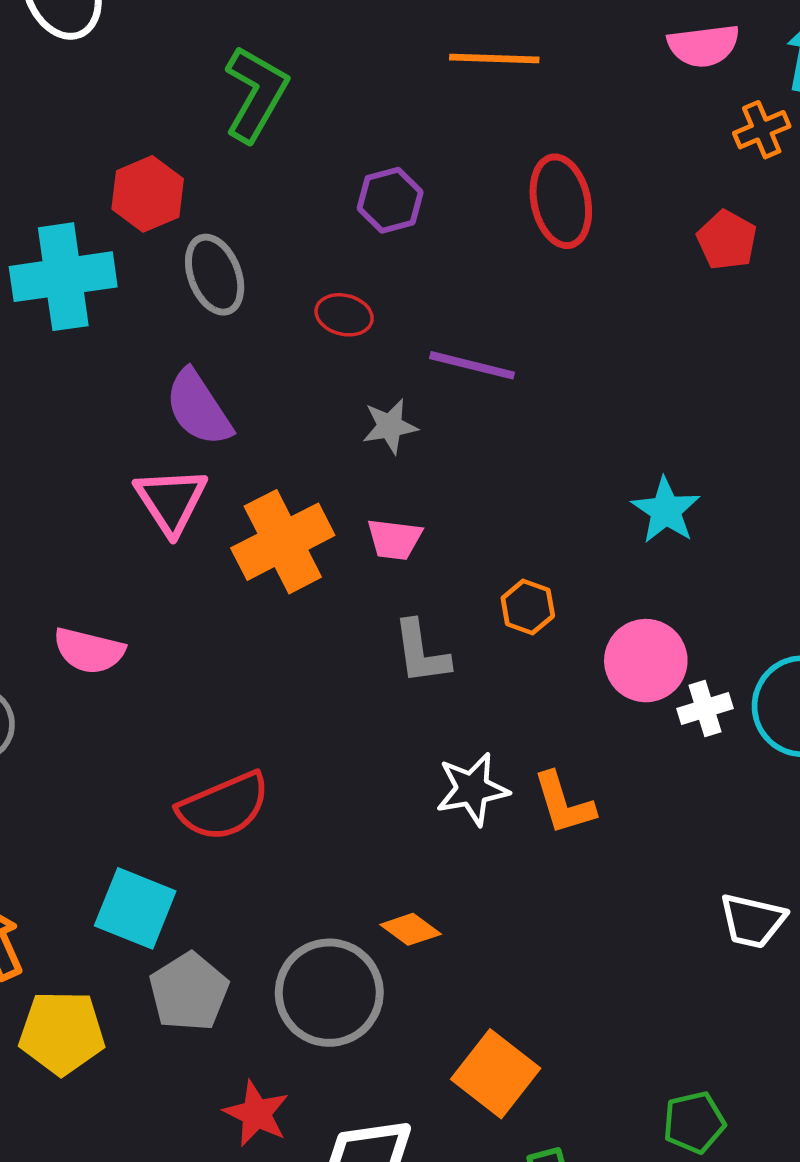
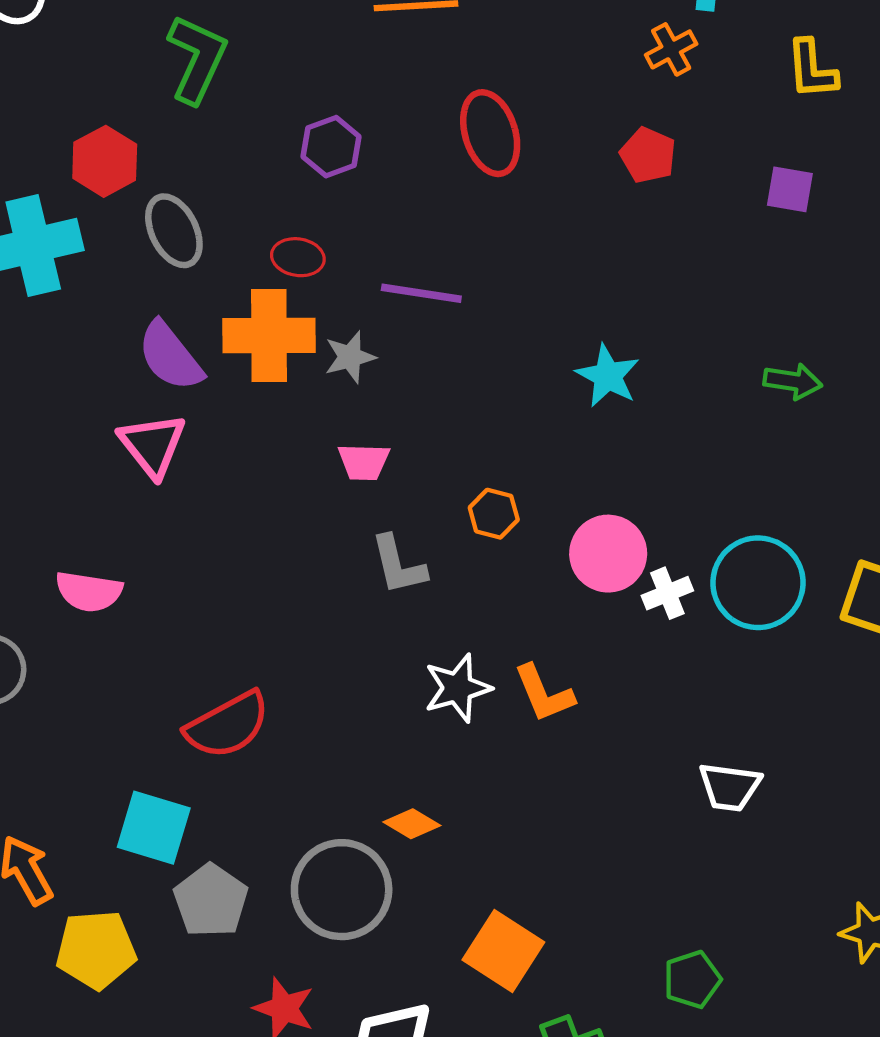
cyan star: (666, 510) -> (608, 376), moved
orange cross: (283, 542) -> (269, 336), moved, turned 32

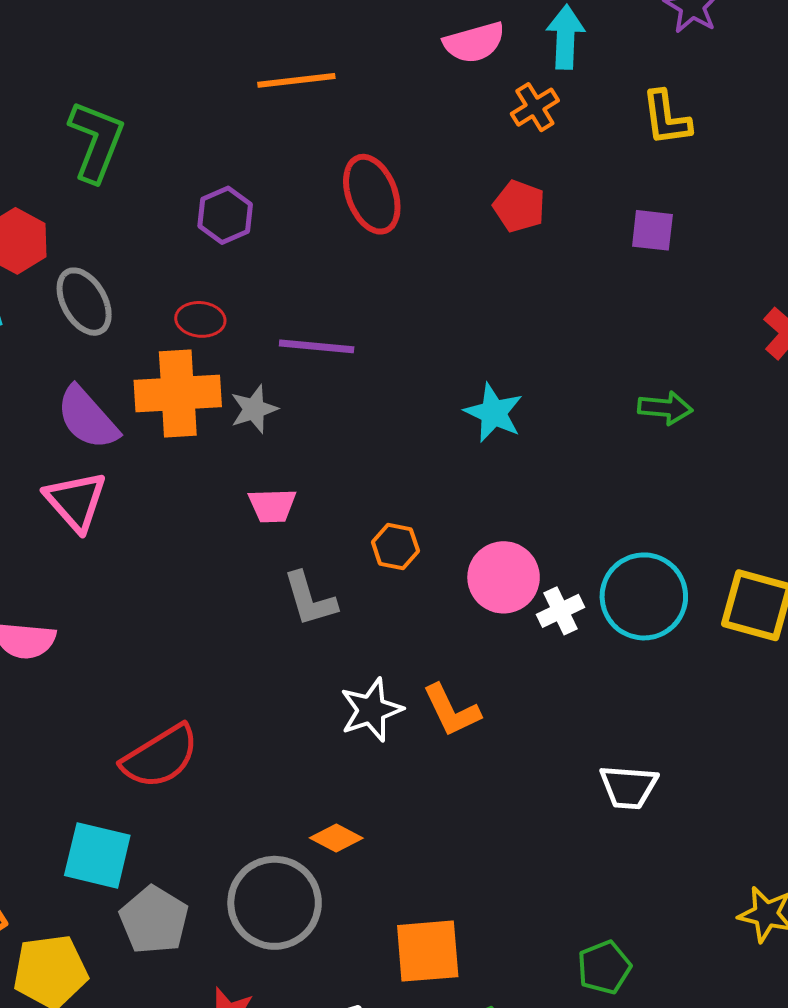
orange square: (503, 951) -> (428, 951), turned -34

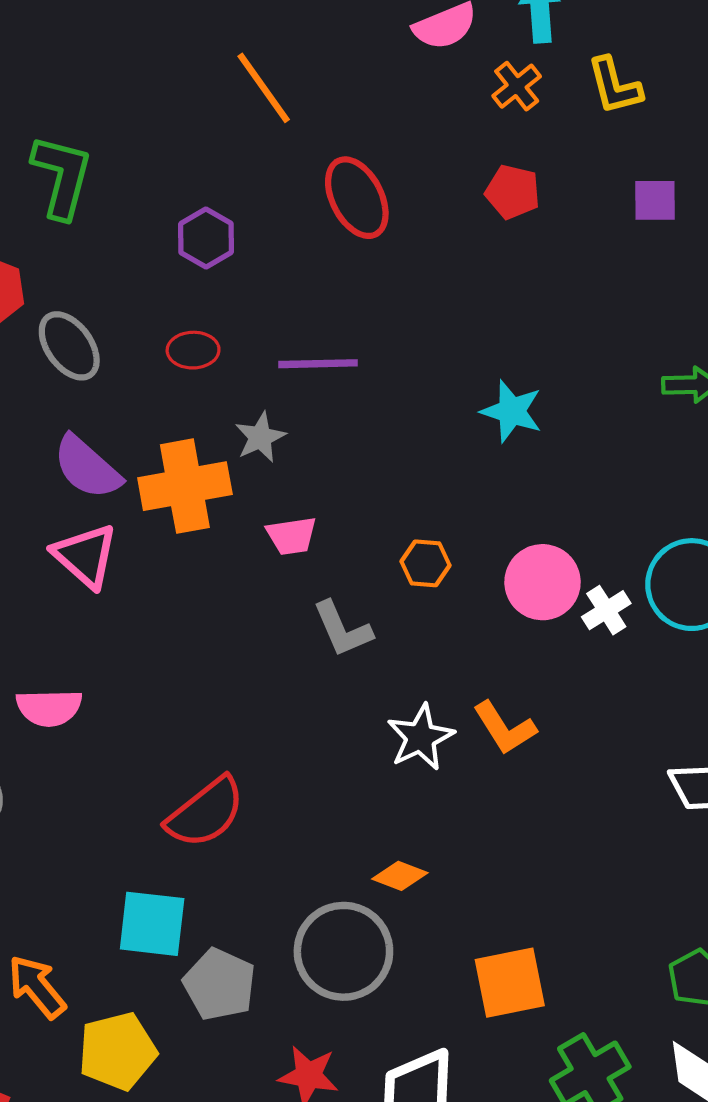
orange line: (296, 80) -> (264, 88), turned 68
yellow L-shape: (666, 118) -> (614, 86), moved
orange cross: (178, 394) -> (185, 486), moved

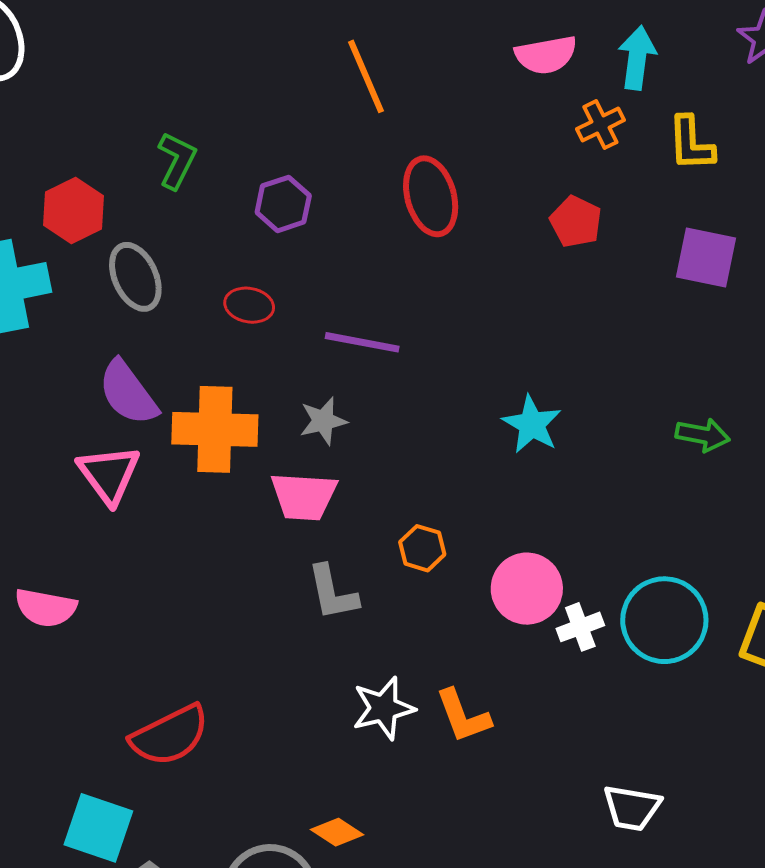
green L-shape: (62, 176) -> (177, 160), moved, size x0.7
purple square: (655, 200) -> (706, 257), size x1.4
gray star: (260, 437) -> (323, 421), moved
pink trapezoid: (292, 536) -> (304, 496), size x1.4

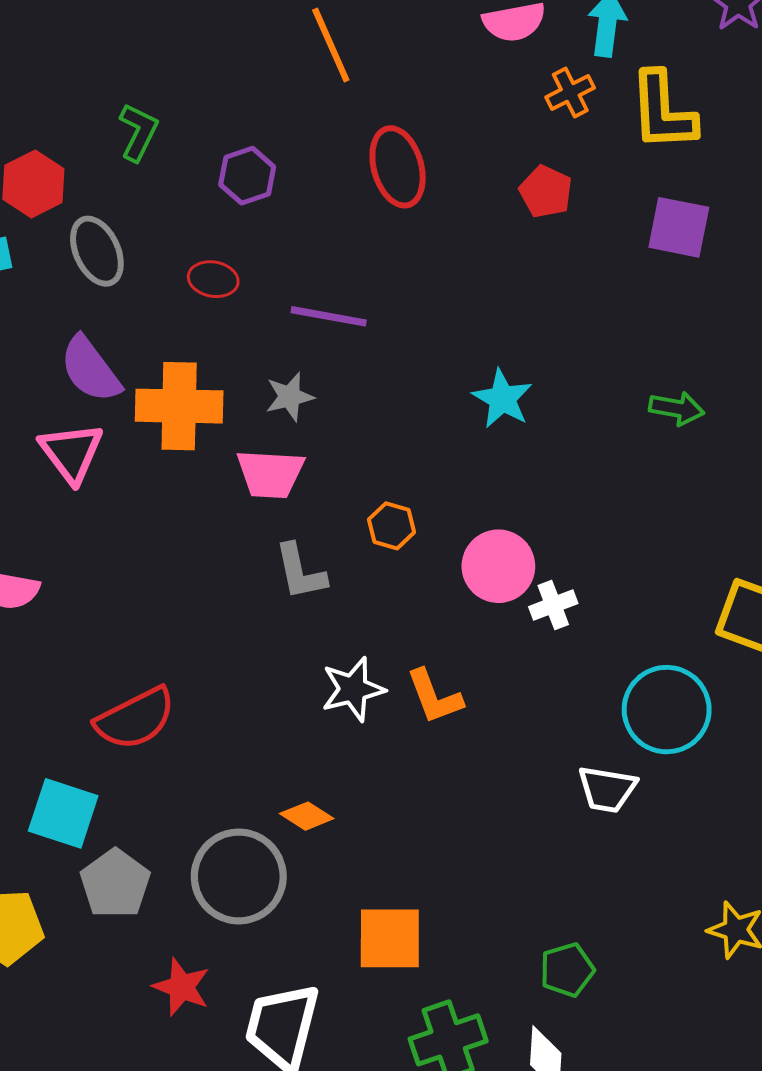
yellow L-shape: (691, 143) -> (663, 111), size x1.4
cyan circle: (664, 620) -> (667, 710), moved

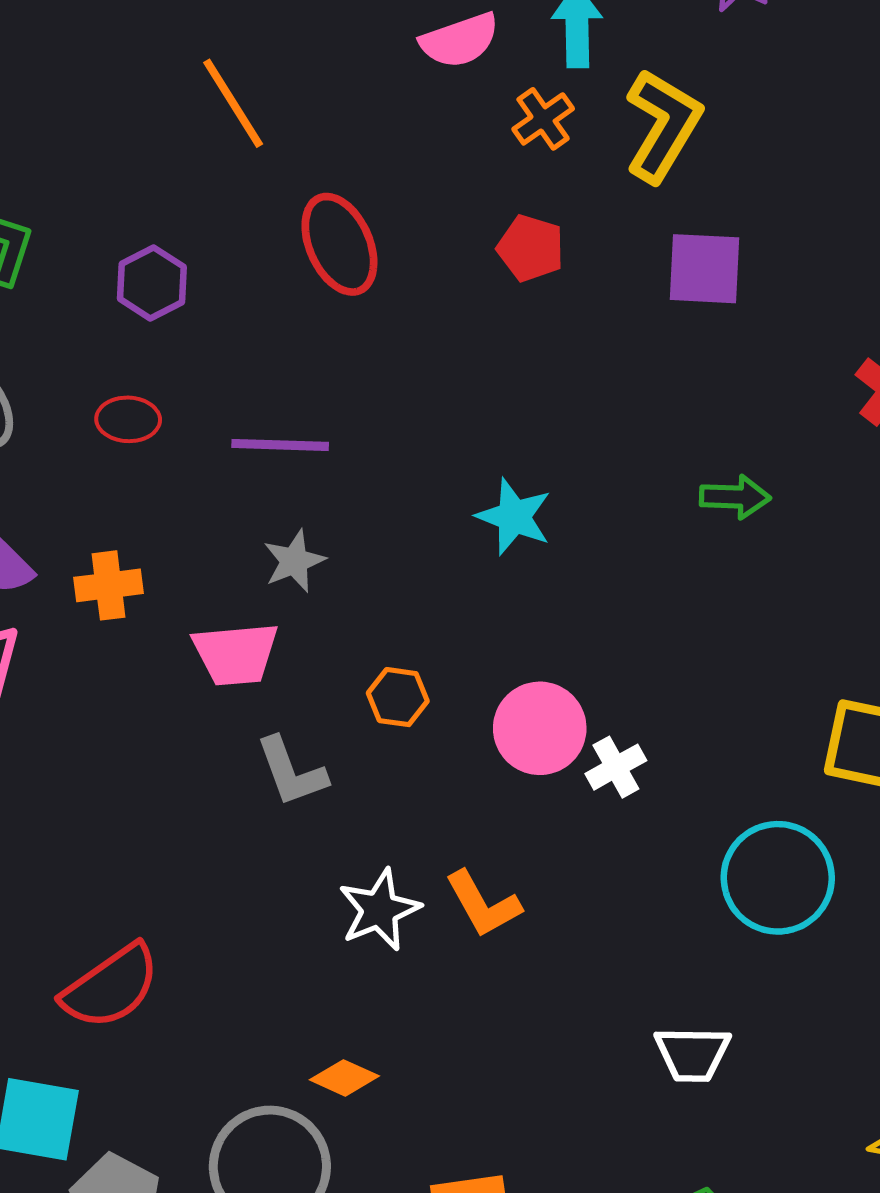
yellow L-shape: (663, 111) -> (663, 125), turned -138
gray star: (290, 397) -> (294, 561), moved
orange cross: (179, 406) -> (109, 585), size x0.6
white trapezoid: (607, 789) -> (692, 1054), moved

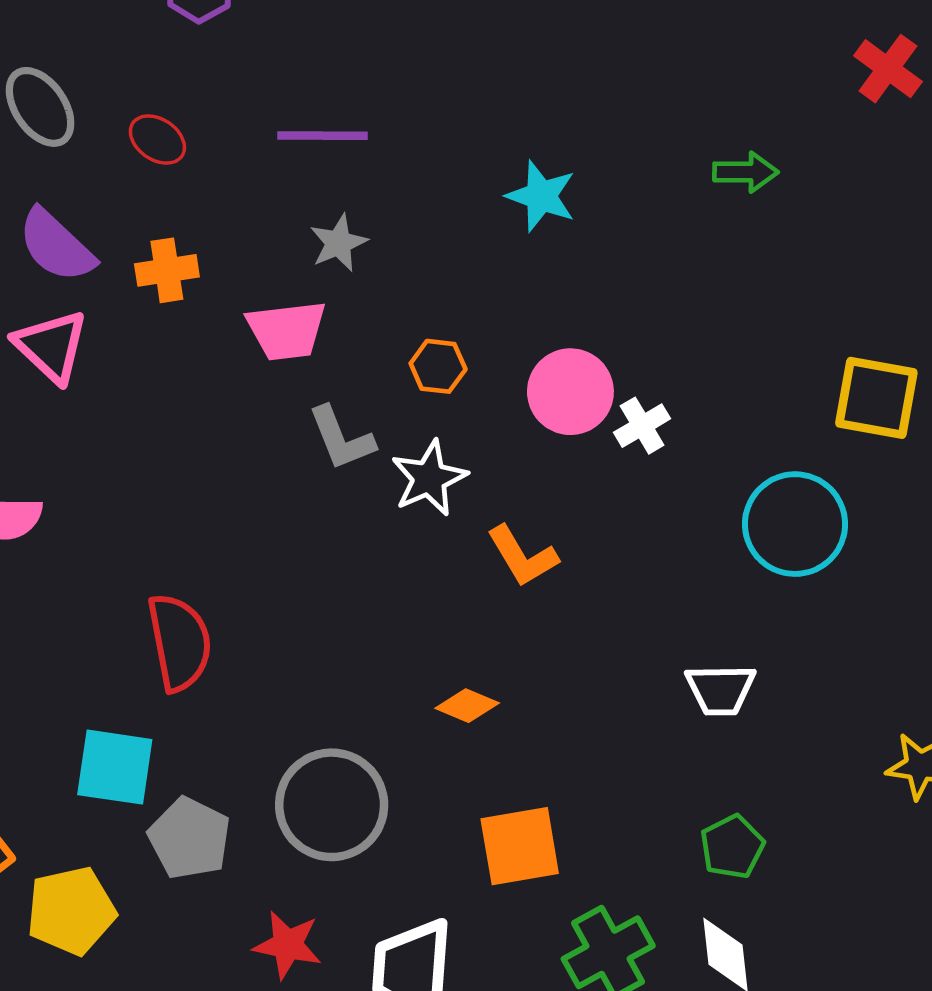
red ellipse: (128, 419) -> (157, 140), moved, turned 34
white star: (379, 910) -> (429, 478), moved
red semicircle: (111, 987) -> (179, 642), turned -64
orange diamond: (344, 1078) -> (467, 706), moved

